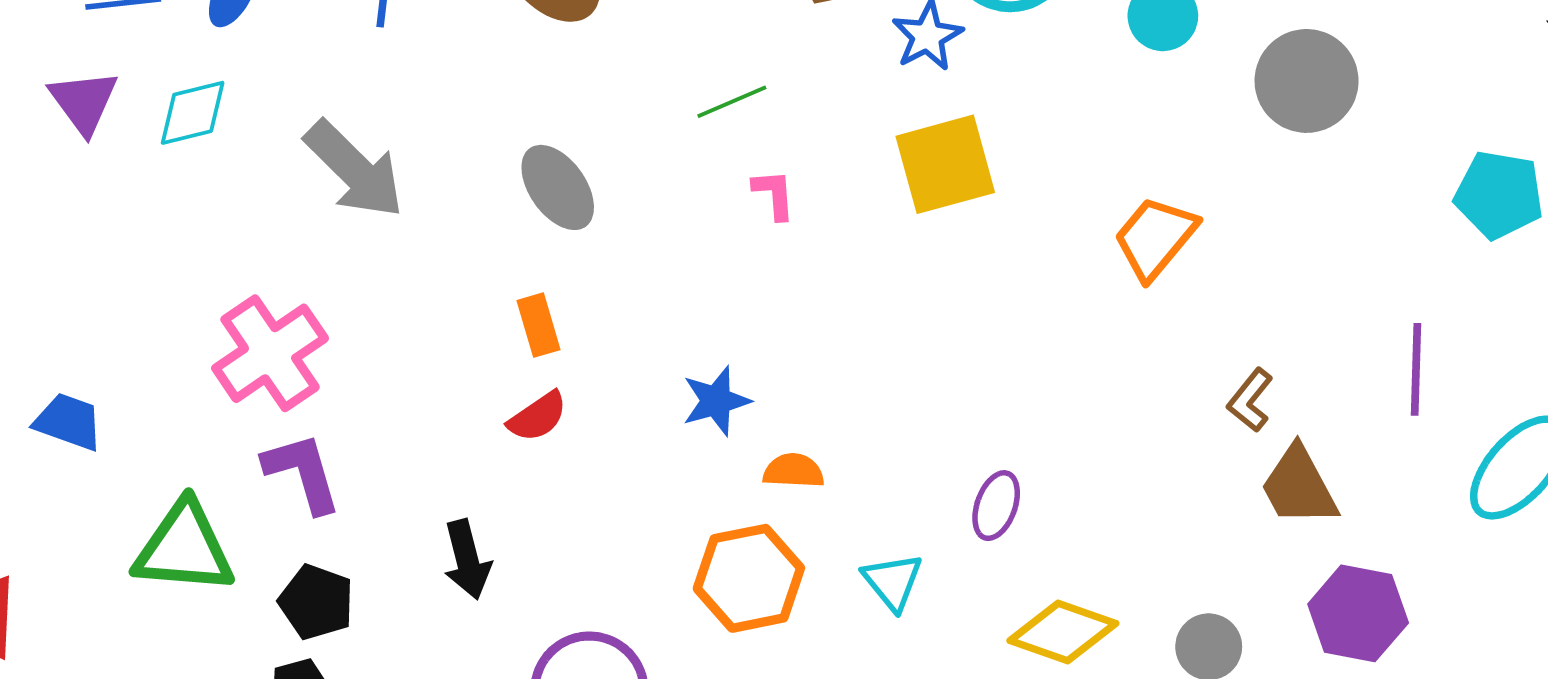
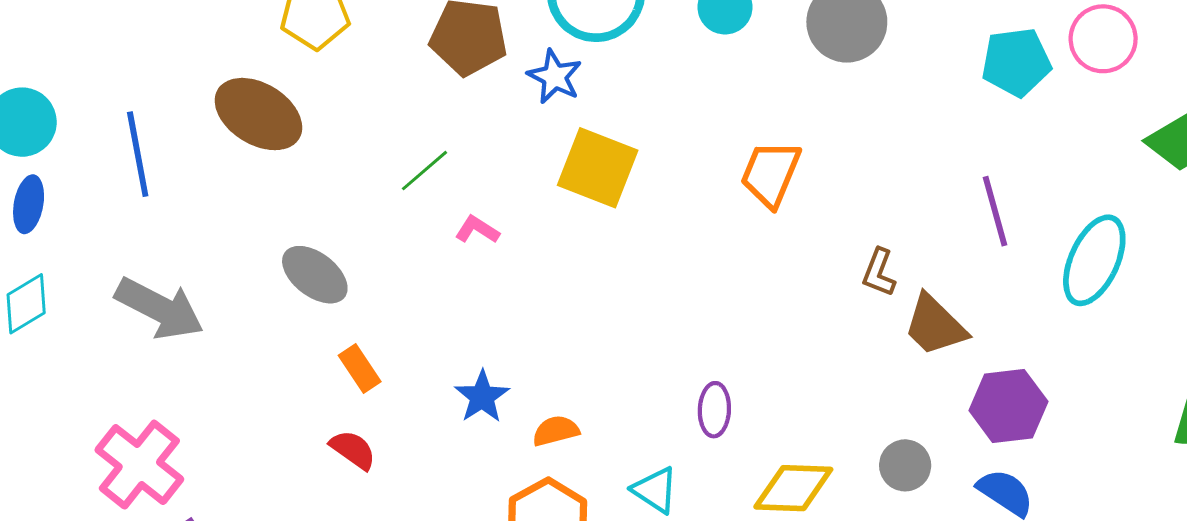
yellow square: (945, 164) -> (598, 168), turned -36
pink L-shape: (774, 194) -> (477, 230), turned -36
orange rectangle: (539, 325) -> (360, 369), moved
red semicircle: (538, 417) -> (353, 450), turned -93

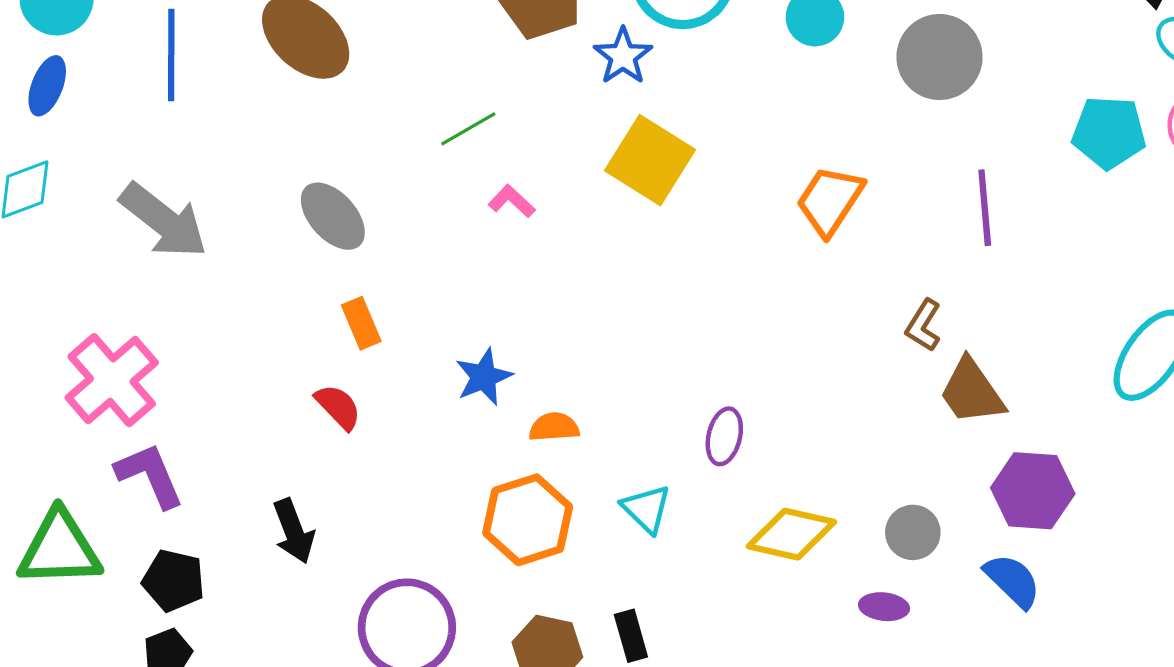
purple line: (995, 211) -> (985, 208), moved

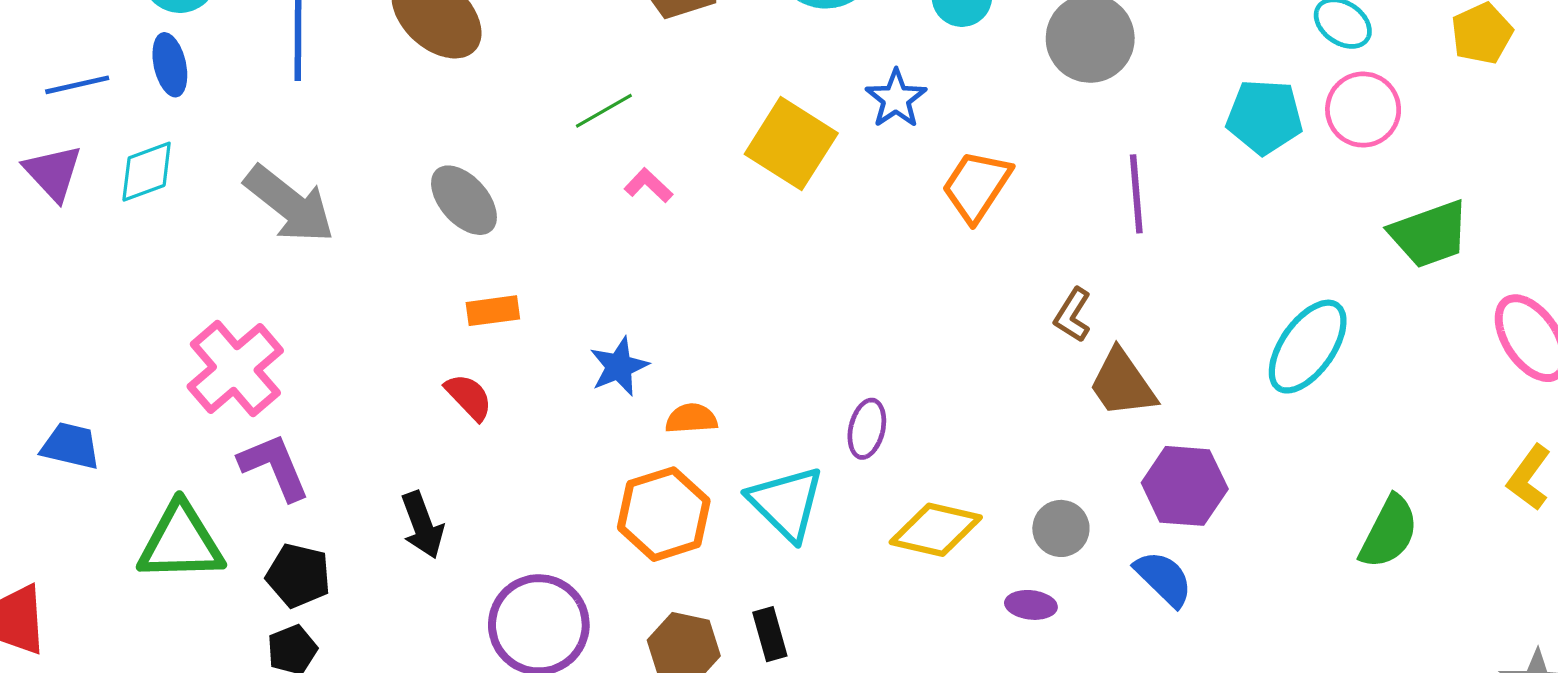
blue star: (623, 56) -> (896, 99), moved
blue ellipse: (47, 86) -> (170, 65), turned -34
orange rectangle: (361, 323) -> (493, 311), turned -75
cyan triangle: (646, 509) -> (786, 503), size x1.5

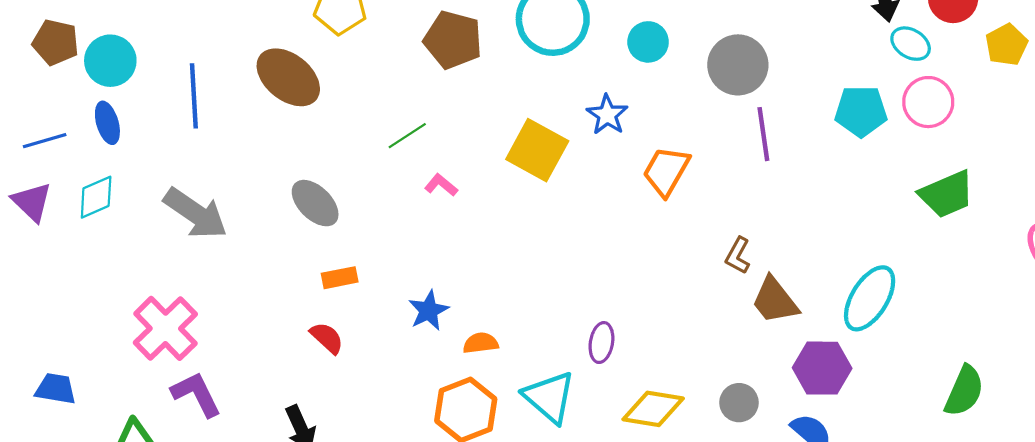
purple line: (1136, 194) -> (763, 134), moved
green trapezoid: (1429, 234) -> (947, 194), moved
cyan ellipse: (1308, 347) -> (870, 298), moved

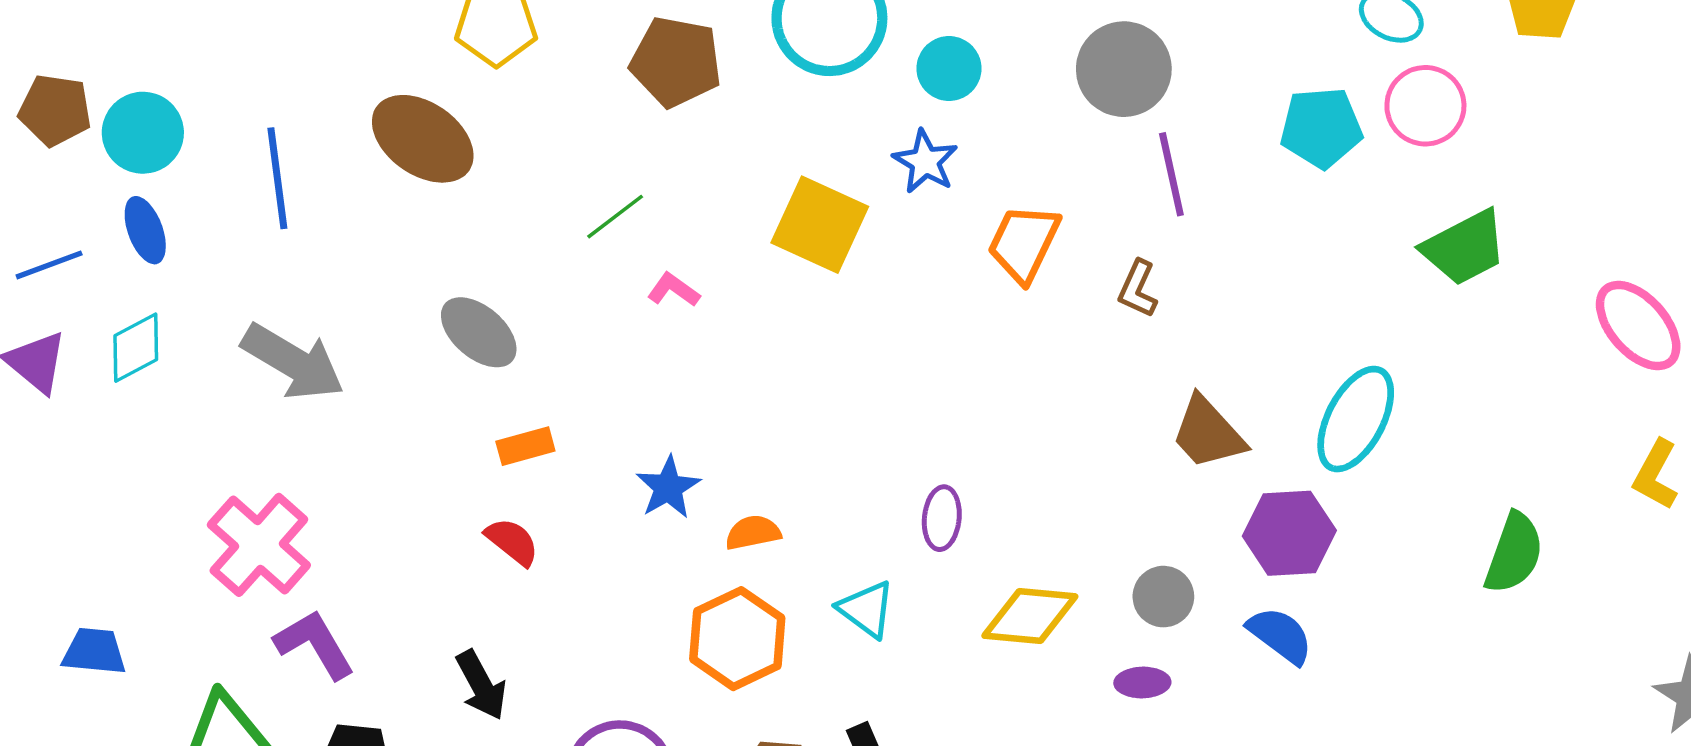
cyan circle: (648, 42) -> (949, 69), moved
brown L-shape: (738, 256) -> (1138, 289), moved
cyan triangle: (549, 397) -> (866, 609), size x0.7

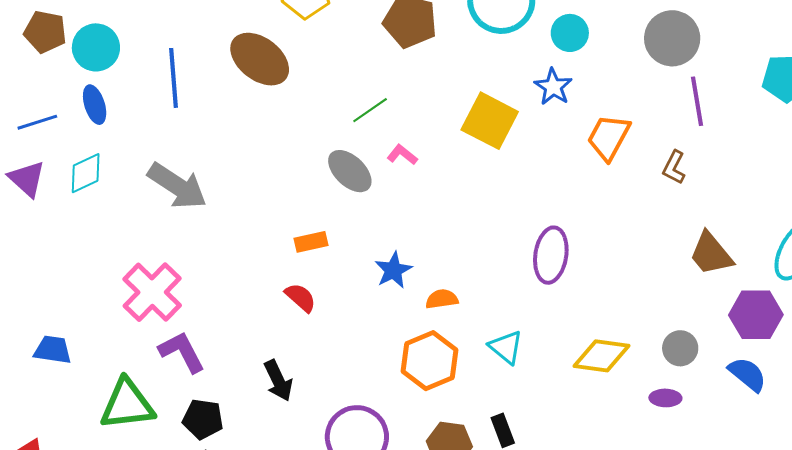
gray ellipse: (479, 332) -> (350, 171), moved
purple ellipse: (942, 518) -> (551, 255), moved, size x1.5

